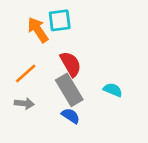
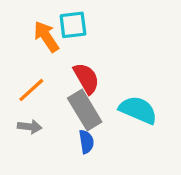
cyan semicircle: (113, 90) -> (138, 110), size x1.6
blue semicircle: (71, 116) -> (86, 142), turned 48

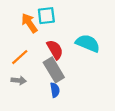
cyan semicircle: (138, 110) -> (88, 43), moved

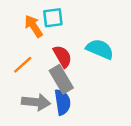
gray arrow: (19, 80) -> (36, 102), moved, size x1.6
blue semicircle: (55, 90) -> (62, 102), size x1.5

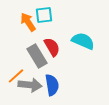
orange line: (23, 65) -> (16, 76), moved
gray rectangle: (61, 79) -> (37, 56), moved

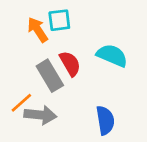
blue semicircle: (52, 85) -> (105, 120), moved

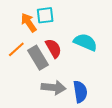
orange line: (21, 103) -> (16, 49), moved
gray arrow: (40, 115) -> (53, 87), moved

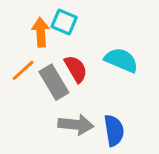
cyan square: (45, 15) -> (64, 22), turned 30
orange arrow: (29, 23) -> (41, 32), turned 30

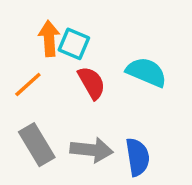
cyan square: (64, 22) -> (74, 44), moved
gray rectangle: (54, 82) -> (37, 145), moved

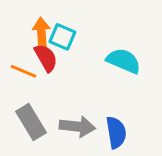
red semicircle: (92, 83) -> (46, 58), moved
orange line: (28, 85) -> (24, 71), turned 65

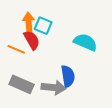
gray rectangle: (31, 122) -> (21, 84), turned -35
blue semicircle: (116, 132) -> (68, 76), moved

